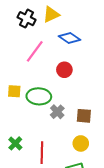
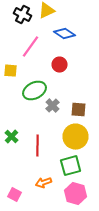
yellow square: (14, 91) -> (10, 71), moved
green ellipse: (39, 96) -> (34, 91), turned -30
yellow circle: (81, 143) -> (76, 137), size x1.6

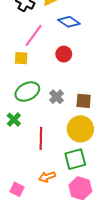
yellow square: (10, 71) -> (21, 58), moved
green ellipse: (34, 91) -> (27, 91), moved
green cross: (12, 137) -> (14, 120), moved

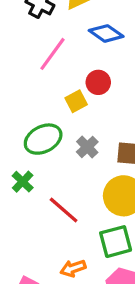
yellow square: (21, 58) -> (76, 101), moved, turned -32
red line: (41, 138) -> (64, 210), turned -50

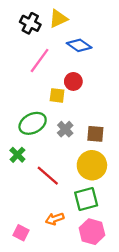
yellow square: (76, 101) -> (57, 95), turned 35

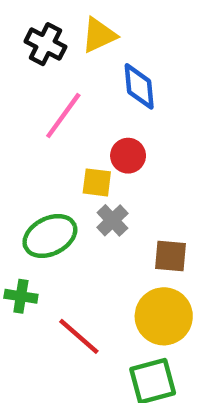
blue diamond: (79, 45) -> (139, 86), turned 50
gray cross: (65, 129) -> (112, 220), moved
green cross: (17, 155) -> (21, 296), turned -35

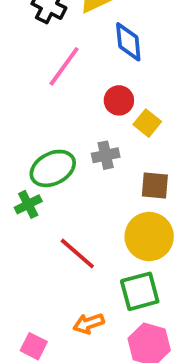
yellow square: (97, 182) -> (147, 123), moved, turned 32
gray cross: (112, 220) -> (106, 155), turned 32
green cross: (21, 296) -> (28, 204), moved, turned -36

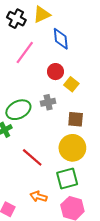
orange arrow: (89, 323) -> (39, 197), turned 35

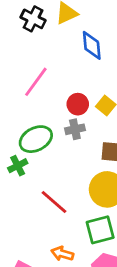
pink line: (25, 52) -> (36, 82), moved
red circle: (55, 72) -> (78, 104), moved

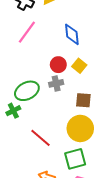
blue diamond: (92, 45) -> (72, 34), moved
pink line: (36, 82) -> (27, 32), moved

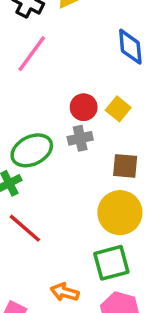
blue diamond: (72, 34) -> (130, 47), moved
red line: (41, 138) -> (25, 228), moved

